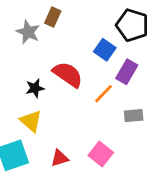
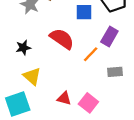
blue square: (105, 50) -> (84, 12), moved, turned -35
black star: (35, 88) -> (23, 48), moved
red triangle: (60, 158) -> (64, 98), moved, turned 32

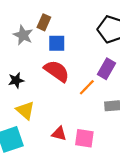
blue square: (84, 12) -> (57, 43), moved
pink square: (88, 103) -> (84, 138), turned -30

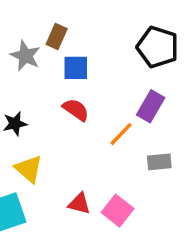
red semicircle: (57, 71) -> (76, 110), size x0.7
pink square: (84, 138) -> (118, 211), turned 30

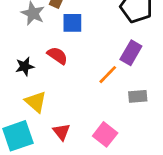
red semicircle: (76, 110) -> (57, 56), moved
red triangle: (79, 204) -> (61, 132), moved, turned 36

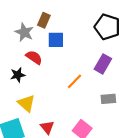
red semicircle: (57, 56) -> (34, 57), moved
orange line: (108, 75) -> (74, 81), moved

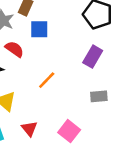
orange line: (74, 81) -> (47, 80), moved

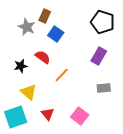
blue square: (39, 29) -> (56, 34), turned 35
red semicircle: (14, 49) -> (43, 57), moved

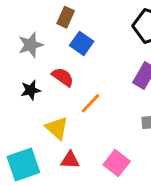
gray star: (27, 27) -> (31, 45), moved, turned 30
yellow triangle: (29, 92) -> (57, 128), moved
red triangle: (48, 114) -> (70, 160), turned -48

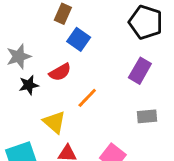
gray star: (31, 45) -> (19, 56), moved
red semicircle: (63, 77) -> (60, 72), turned 115

